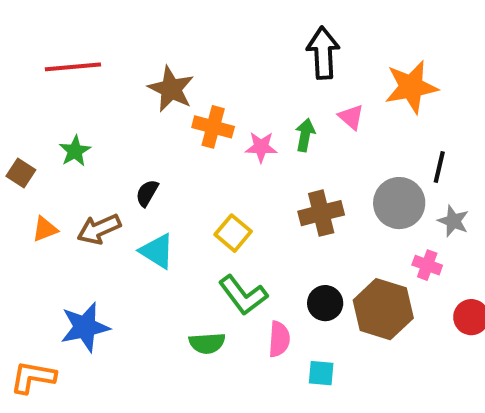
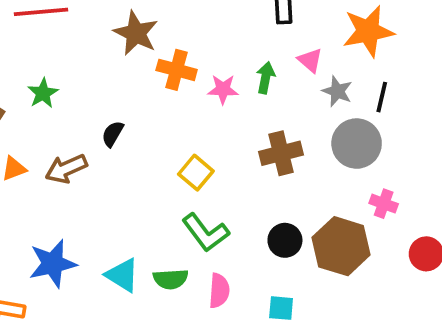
black line: (439, 167) -> (382, 97), moved
gray star: (453, 221) -> (337, 91), moved
cyan triangle: (157, 251) -> (122, 275), moved
pink semicircle: (279, 339) -> (219, 291), moved

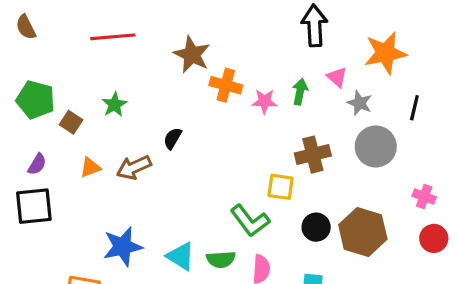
black line: (382, 97) -> (414, 108), moved
yellow square: (196, 173) -> (281, 187), moved, turned -32
pink cross: (384, 204) -> (424, 196), moved

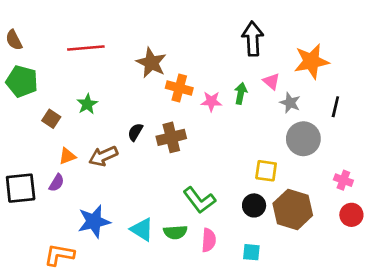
green pentagon: (35, 100) -> (22, 81), moved
brown cross: (313, 155) -> (171, 137), moved
purple semicircle: (37, 164) -> (57, 183), moved
yellow square: (281, 187) -> (266, 171), moved

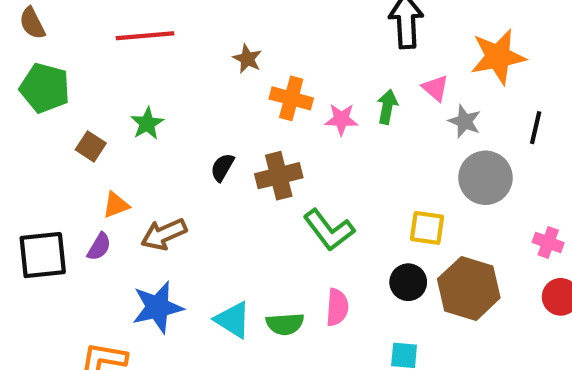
brown star: (151, 63) -> (247, 59), size x0.6
brown arrow: (103, 156) -> (164, 234), moved
green L-shape: (199, 200) -> (329, 230), moved
pink semicircle: (209, 240) -> (337, 307), moved

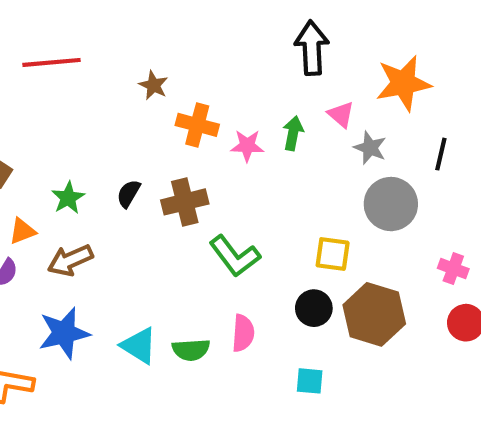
green star: (147, 123) -> (68, 198), moved

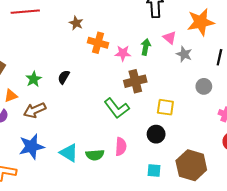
brown cross: (185, 202) -> (135, 81), moved
gray circle: (391, 204) -> (204, 86), moved, size x0.6
brown hexagon: (374, 314) -> (191, 165), moved

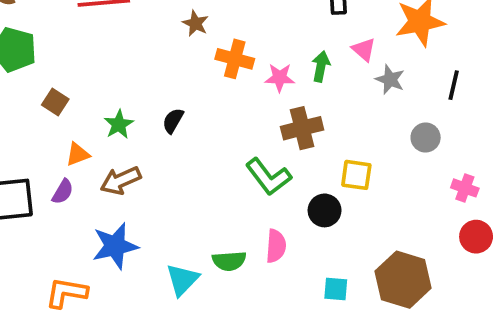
black circle: (156, 134) -> (325, 210), moved
cyan triangle: (69, 153) -> (182, 280), moved, turned 42

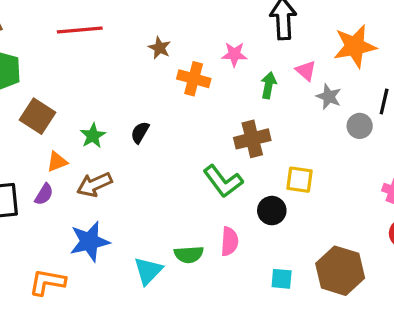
pink star: (280, 78) -> (234, 54), moved
brown square: (55, 102) -> (37, 116), size x1.5
gray circle: (426, 137) -> (360, 126), moved

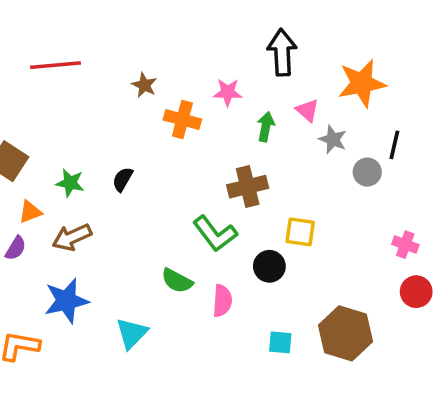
green star: (93, 136) -> (70, 183), turned -30
green semicircle: (189, 254) -> (177, 281), moved, turned 32

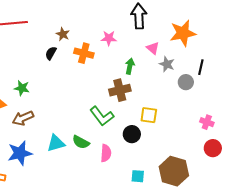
green arrow: (266, 127) -> (130, 66), moved
black semicircle: (123, 179) -> (51, 53), moved
cyan triangle: (132, 333) -> (56, 143), moved, turned 30

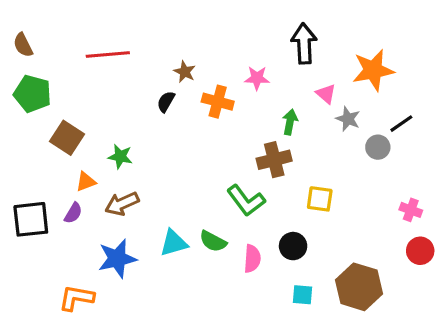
black line: (201, 67) -> (401, 124), turned 42
black circle: (132, 134) -> (293, 246), moved

